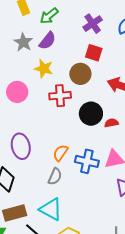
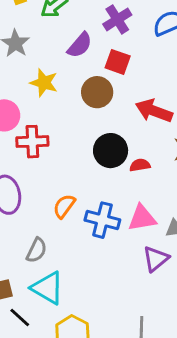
purple semicircle: (47, 41) -> (80, 45), moved
red cross: (60, 96) -> (32, 142), moved
gray semicircle: (55, 176) -> (37, 250), moved

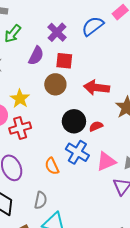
yellow star: (44, 83) -> (20, 99), moved, turned 30
orange semicircle: (64, 206) -> (52, 166), turned -48
blue cross: (102, 220) -> (77, 152), moved, turned 30

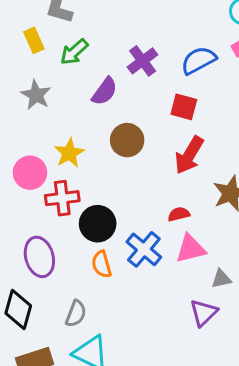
red square: (64, 61) -> (184, 107), moved
red arrow: (97, 88) -> (189, 155), turned -75
black circle: (74, 121) -> (98, 224), moved
pink triangle: (106, 161) -> (191, 249), moved

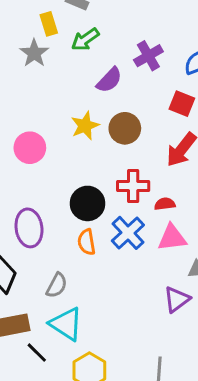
gray star: (36, 95) -> (34, 53), moved
yellow star: (69, 153) -> (85, 126), moved
red cross: (62, 198) -> (133, 186), moved

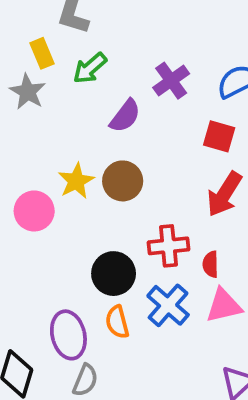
yellow star: (85, 126) -> (76, 181), moved
brown circle: (125, 128) -> (123, 181), moved
red semicircle: (165, 204) -> (211, 264), turned -78
purple ellipse: (29, 228) -> (68, 335), moved

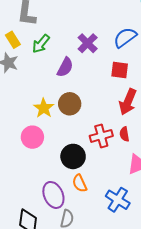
pink circle: (34, 211) -> (32, 137), moved
red semicircle: (211, 264) -> (124, 134), moved
blue cross: (168, 305) -> (118, 200), moved

